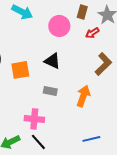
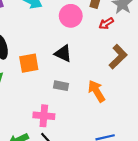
orange arrow: (83, 96) -> (97, 91), turned -50

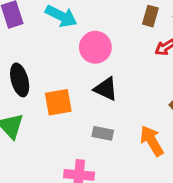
pink circle: (71, 16) -> (95, 47), moved

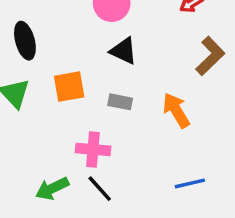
orange square: (58, 102) -> (69, 87), moved

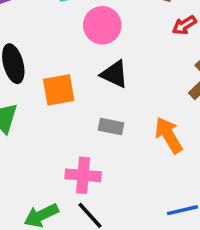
orange square: (69, 87) -> (59, 90), moved

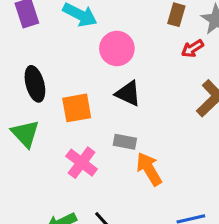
orange arrow: (169, 135) -> (149, 169), moved
pink cross: (83, 175) -> (82, 163), moved, turned 32

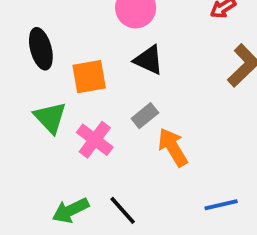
green triangle: (25, 134) -> (50, 117), moved
gray rectangle: (125, 142) -> (145, 116), turned -50

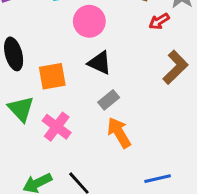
gray rectangle: (145, 116) -> (109, 100), moved

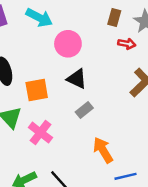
red arrow: (159, 21) -> (127, 44), turned -138
orange arrow: (119, 133) -> (103, 150), moved

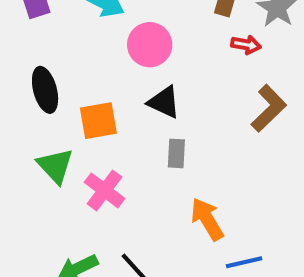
gray rectangle: (84, 110) -> (176, 153), turned -48

